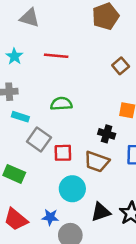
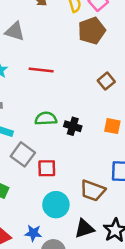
black cross: (107, 134) -> (73, 126), moved
brown trapezoid: (97, 162) -> (93, 191), moved

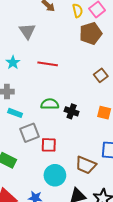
gray triangle: (15, 31) -> (27, 31), turned 36
gray square: (23, 154) -> (29, 133), turned 30

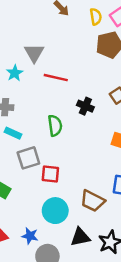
gray triangle: (27, 31) -> (34, 53), moved
green semicircle: (50, 104) -> (55, 126), turned 78
black cross: (72, 111) -> (85, 106), moved

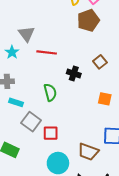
gray square: (28, 158) -> (31, 122), turned -30

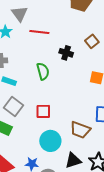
gray square: (31, 122) -> (14, 107), moved

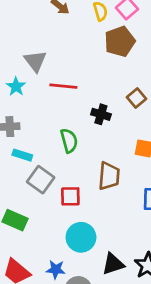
gray square: (14, 107) -> (41, 180), moved
brown trapezoid: (80, 130) -> (109, 176), moved, turned -105

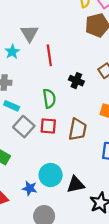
red line: (63, 86) -> (49, 55), turned 70
red square: (70, 196) -> (48, 126), moved
black triangle: (113, 264) -> (76, 184), moved
blue star: (56, 269) -> (30, 188), moved

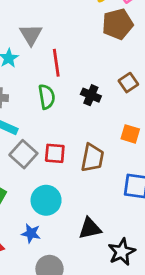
green semicircle: (49, 98) -> (47, 97), moved
cyan circle: (51, 175) -> (46, 200), moved

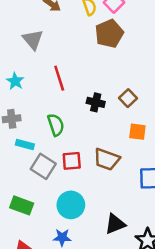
gray triangle: (31, 35) -> (33, 40), moved
brown square: (128, 83) -> (128, 98), moved
green semicircle: (47, 97) -> (56, 125), moved
brown trapezoid: (92, 158) -> (107, 159), turned 108

